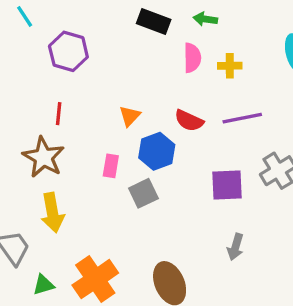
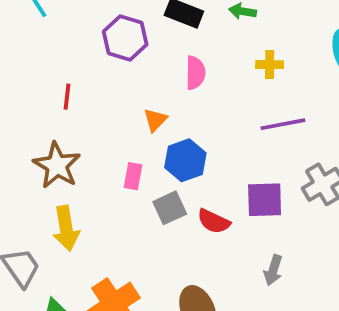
purple hexagon: (68, 51) -> (125, 38), moved
pink semicircle: (192, 58) -> (195, 73), moved
red line: (59, 114) -> (67, 97), moved
red semicircle: (189, 121) -> (214, 221), moved

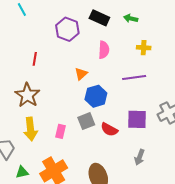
purple line: (283, 124) -> (134, 78), moved
pink rectangle: (133, 176) -> (60, 131), moved

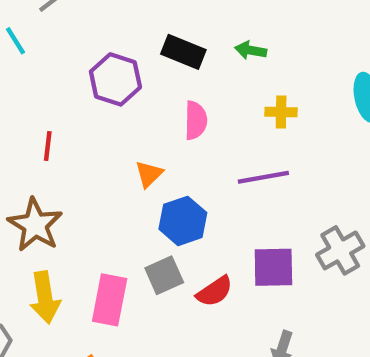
red semicircle: (109, 129) -> (215, 291), turned -60
pink rectangle: (60, 131) -> (110, 300), size x1.6

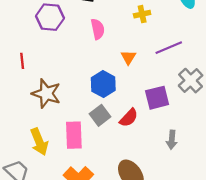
orange triangle: (149, 174) -> (128, 57), moved
purple line: (263, 177) -> (169, 48), moved
brown star: (35, 225) -> (46, 93), moved

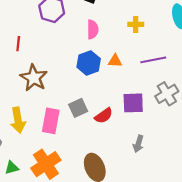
orange triangle: (128, 57) -> (115, 61), turned 48
blue hexagon: (103, 84) -> (89, 63), moved

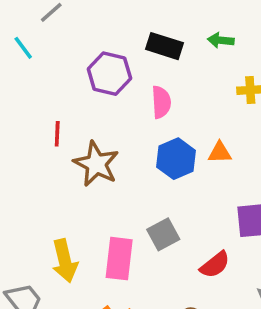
pink semicircle: (93, 29) -> (161, 102), moved
brown star: (34, 78) -> (96, 164), moved
red semicircle: (104, 116) -> (215, 265), moved

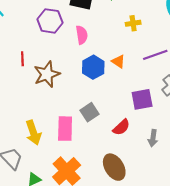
orange triangle: (220, 153) -> (118, 61), turned 40
brown star: (96, 164) -> (47, 74), turned 30

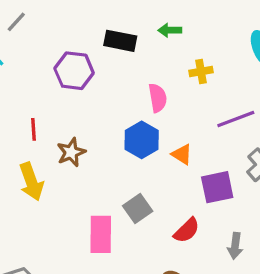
pink semicircle: (82, 35) -> (158, 98), moved
orange triangle: (118, 61) -> (182, 154), moved
brown star: (47, 74) -> (71, 152), size x0.7
yellow arrow: (33, 133) -> (31, 182), moved

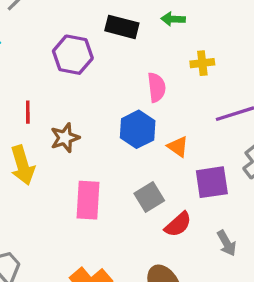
gray square: (138, 208) -> (149, 197), moved
pink rectangle: (101, 234) -> (88, 200), moved
gray arrow: (235, 246) -> (227, 243), turned -40

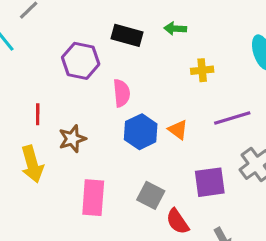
pink semicircle: (156, 87) -> (122, 93), moved
orange triangle: (178, 147) -> (178, 130), moved
gray square: (149, 197) -> (151, 195), turned -32
red semicircle: (178, 224) -> (178, 221), turned 96

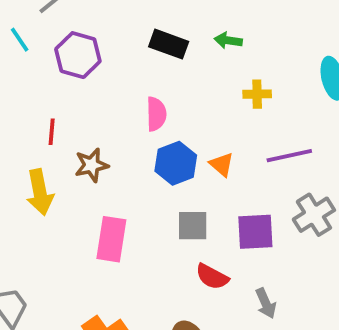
purple hexagon: (81, 61) -> (78, 55), moved
gray square: (151, 195) -> (193, 226), moved, turned -32
red semicircle: (178, 221) -> (212, 277), turned -32

